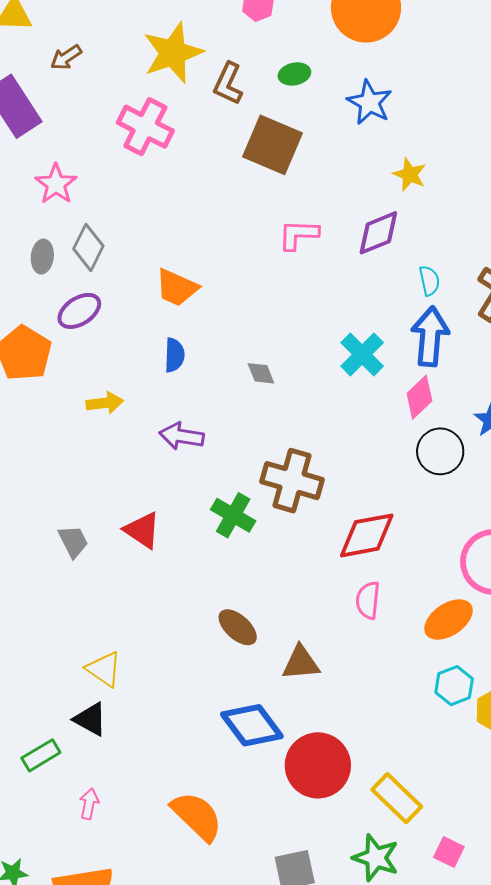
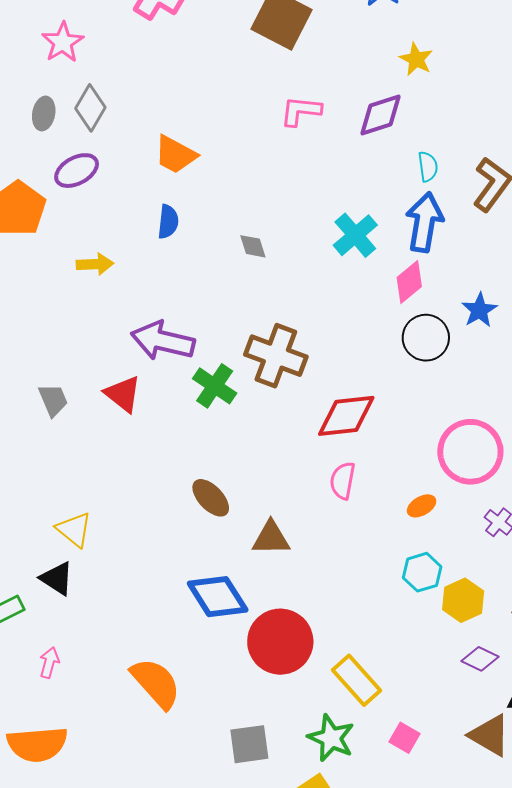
purple arrow: (182, 436) -> (163, 341), moved, size x1.4
orange ellipse: (449, 620) -> (422, 506), size x0.6

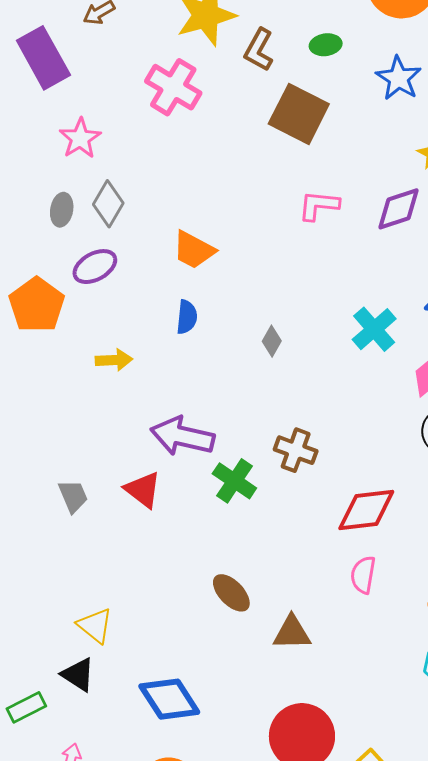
gray diamond: (253, 246) -> (272, 341), turned 48
brown cross: (276, 356) -> (296, 450), size x0.7
blue diamond: (218, 597) -> (169, 699), moved

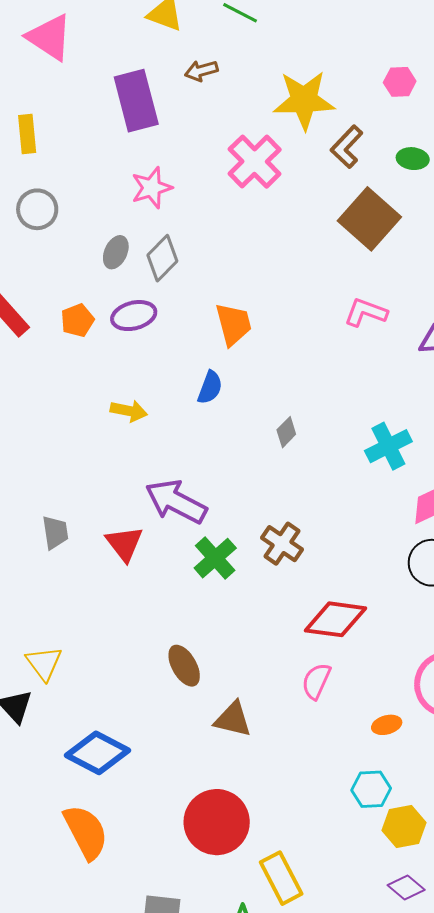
orange trapezoid: (194, 250) -> (234, 324), turned -147
orange pentagon: (37, 305) -> (77, 320), moved, size x0.6
blue diamond: (169, 699) -> (97, 753), turned -44

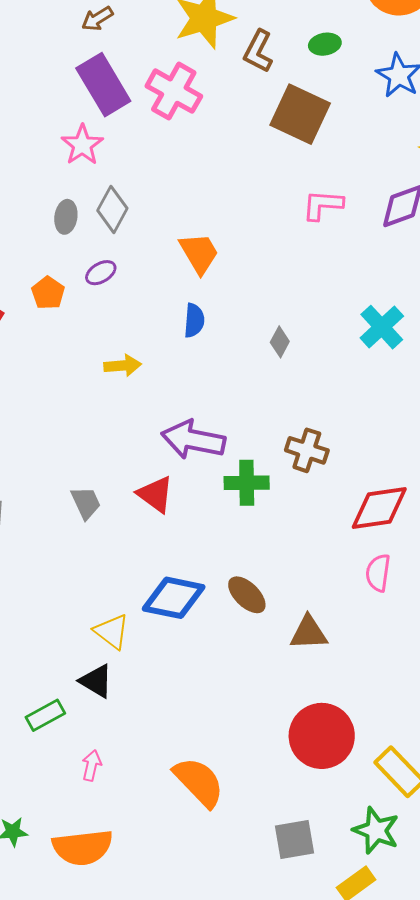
purple rectangle: (136, 101) -> (103, 85), moved
purple ellipse: (134, 316) -> (101, 273), size x0.7
green cross: (215, 558) -> (247, 483), turned -33
blue diamond: (97, 753) -> (174, 598), moved

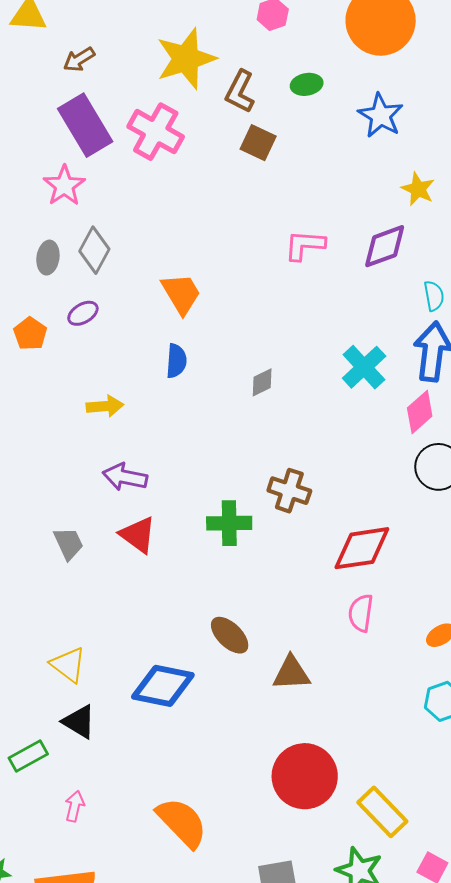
brown square: (300, 114) -> (258, 143), moved, size x0.6
gray diamond: (280, 342) -> (262, 382), turned 36
purple arrow: (193, 440) -> (125, 477), moved, size x0.7
blue diamond: (174, 598) -> (163, 686), moved
yellow triangle: (112, 631) -> (68, 665), moved

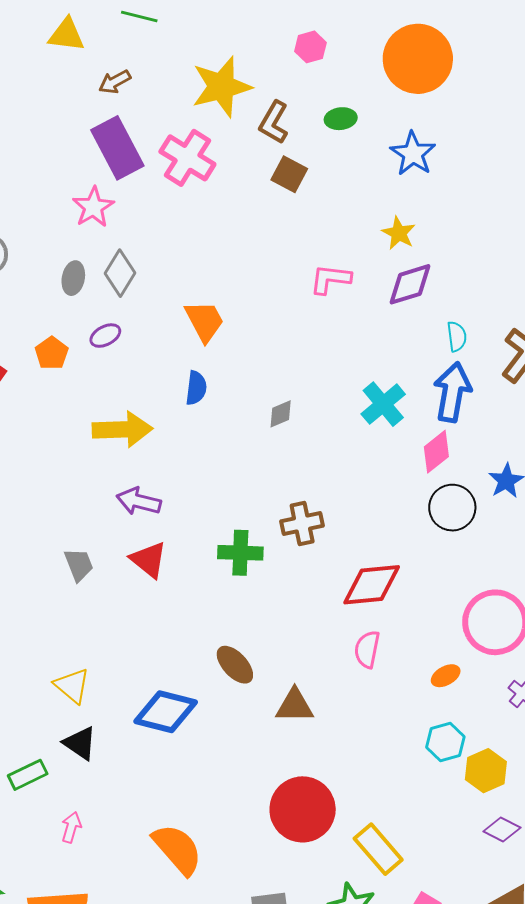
yellow star: (418, 189) -> (399, 233), moved
yellow arrow: (105, 406) -> (122, 429), size x1.6
brown cross: (289, 491) -> (302, 523), turned -33

